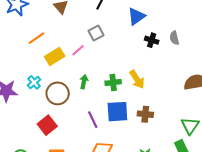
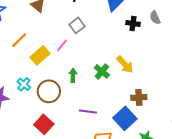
green cross: (113, 82) -> (102, 71), turned -35
blue square: (117, 112) -> (125, 118), moved, turned -30
purple line: (93, 120) -> (88, 111), turned -48

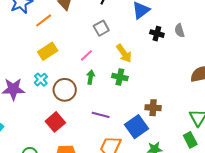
orange line: (19, 40) -> (44, 20), moved
pink line: (62, 45) -> (86, 55), moved
yellow rectangle: (40, 55) -> (48, 51), moved
yellow arrow: (125, 64) -> (124, 53), moved
green cross: (102, 71) -> (120, 77), turned -35

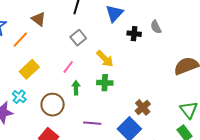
cyan cross: (41, 80) -> (19, 97), moved
brown cross: (153, 108) -> (143, 107), turned -35

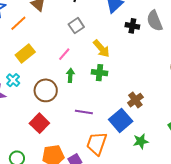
gray semicircle: (156, 27) -> (155, 21), size x1.5

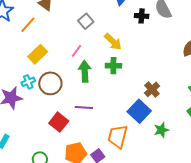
green arrow: (70, 75) -> (85, 71), size x1.5
cyan cross: (13, 80) -> (28, 82), turned 32
brown circle: (46, 90) -> (50, 83), moved
purple line: (84, 112) -> (84, 108), moved

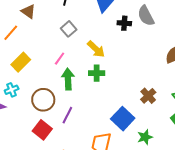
brown circle: (50, 83) -> (43, 100), moved
brown cross: (152, 89) -> (148, 96), moved
purple line: (84, 108) -> (67, 115), turned -66

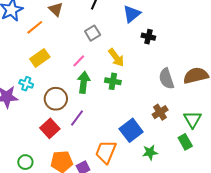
gray semicircle: (146, 16) -> (166, 79), moved
cyan cross: (12, 90) -> (26, 84), turned 32

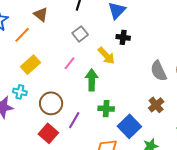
black cross: (148, 37) -> (123, 37), moved
green cross: (113, 81) -> (106, 109), moved
green arrow: (84, 82) -> (92, 80), moved

